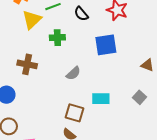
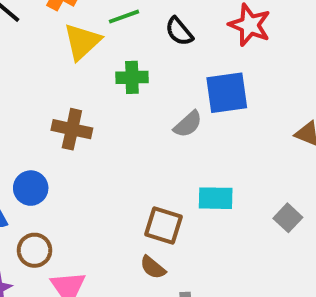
gray semicircle: (73, 73) -> (188, 124), moved
gray square: (139, 97) -> (288, 218), moved

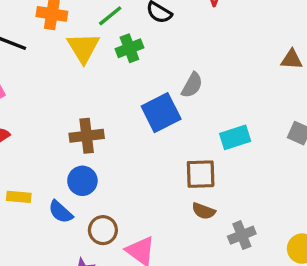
green cross: (132, 77) -> (129, 48), moved
blue square: (227, 93) -> (161, 113), moved
brown cross: (72, 129) -> (87, 136), moved

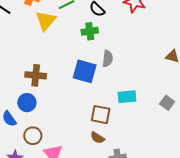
green cross: (129, 48) -> (90, 31), moved
gray semicircle: (192, 85) -> (108, 59), turned -35
blue square: (161, 113) -> (85, 71), turned 30

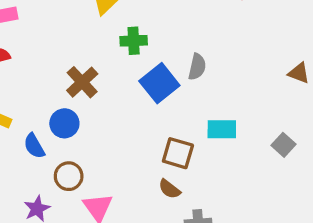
green cross: (90, 31) -> (134, 41), moved
blue square: (85, 71) -> (159, 83), turned 30
brown cross: (36, 75) -> (82, 82), turned 36

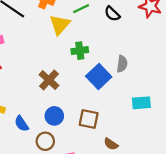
blue circle: (64, 123) -> (54, 116), moved
brown square: (178, 153) -> (89, 119), moved

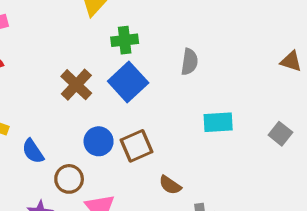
blue square: (99, 77) -> (128, 82), moved
blue circle: (54, 116) -> (99, 141), moved
brown square: (89, 119) -> (136, 146), turned -36

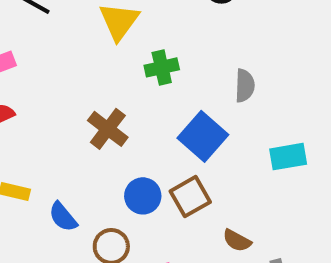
blue square: (128, 82) -> (203, 136), moved

